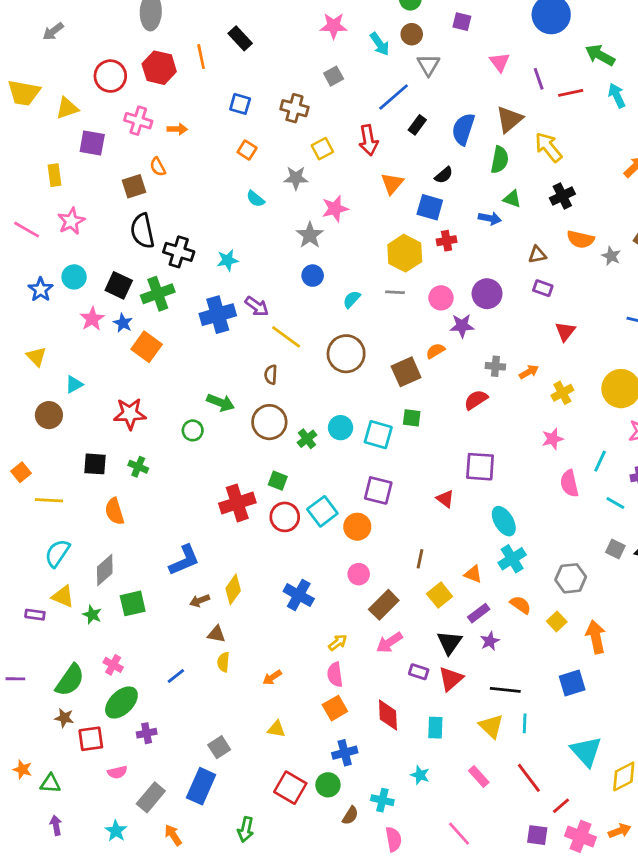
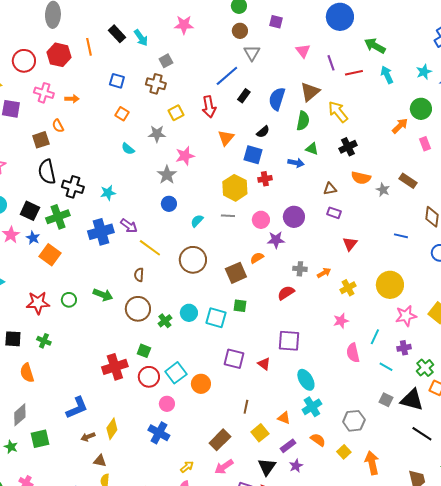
cyan arrow: (380, 44) -> (141, 38), moved
gray square: (334, 76) -> (166, 61), moved
green circle: (193, 430) -> (69, 300), moved
purple square: (378, 490) -> (234, 359), moved
pink circle: (359, 574) -> (167, 404), moved

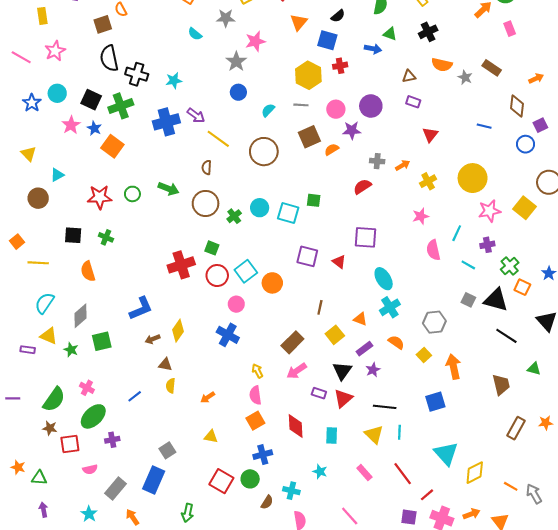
brown square: (236, 273) -> (309, 137), moved
yellow arrow: (187, 467) -> (257, 371), turned -80

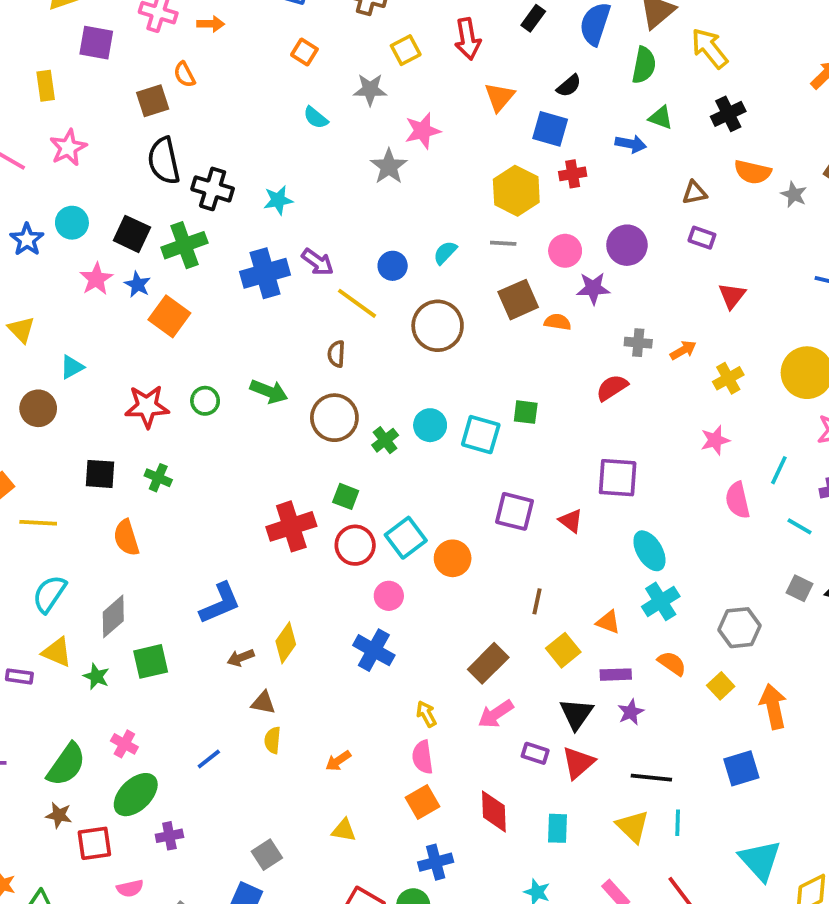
blue circle: (238, 92) -> (393, 266), moved
orange semicircle: (332, 149) -> (558, 322), turned 40
purple rectangle: (364, 349) -> (616, 675), turned 35

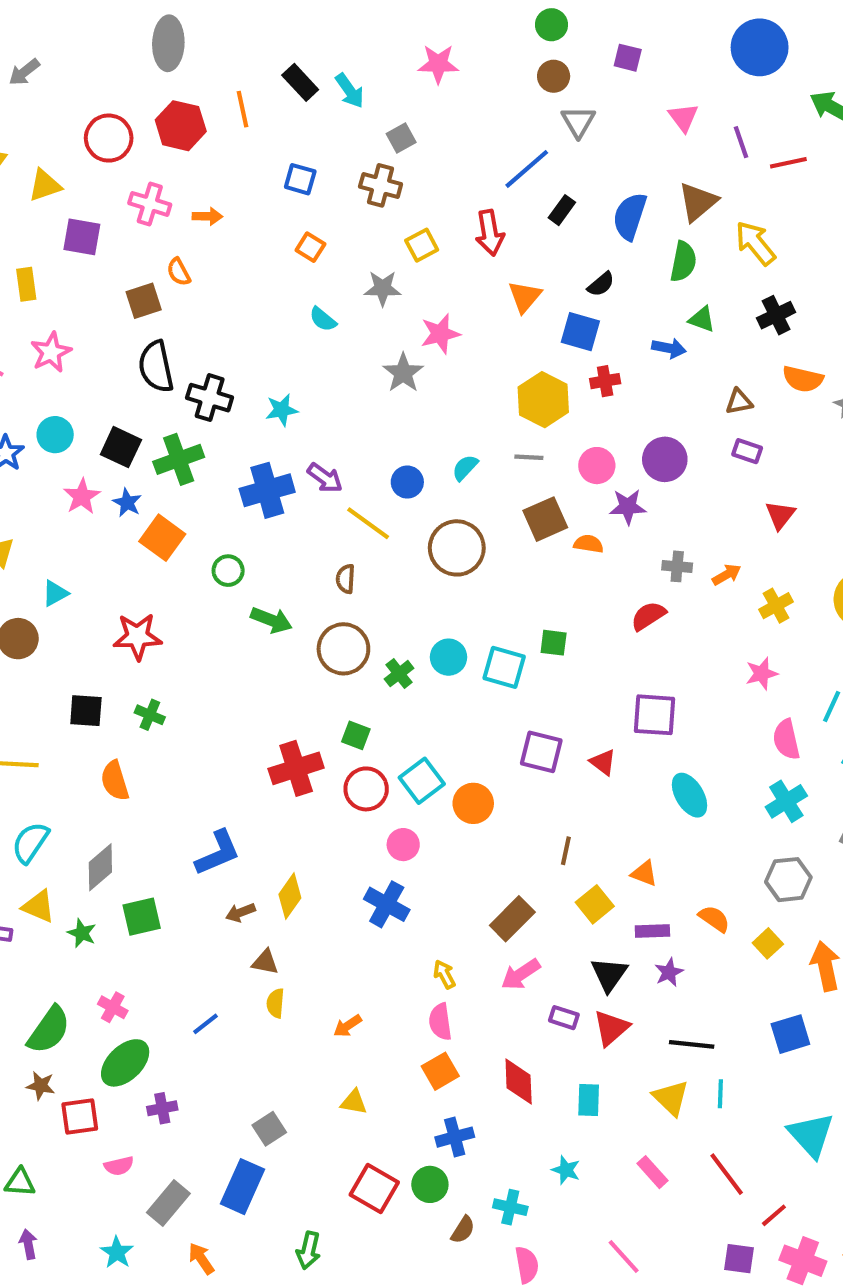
green circle: (205, 401) -> (228, 571), moved
cyan cross: (661, 601) -> (786, 801), moved

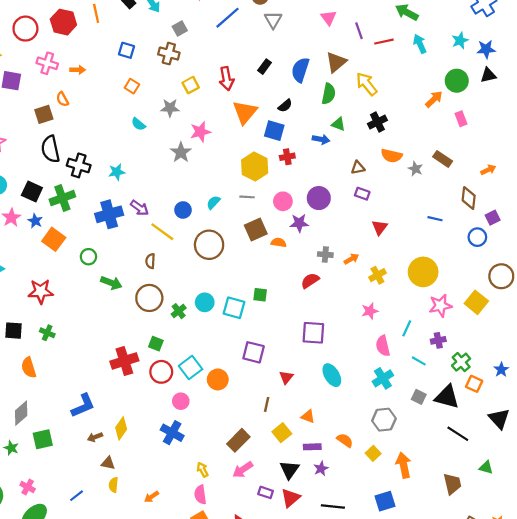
blue line: (527, 169) -> (228, 18), moved
orange triangle: (525, 297) -> (245, 112), size x1.4
red triangle: (603, 762) -> (286, 377), moved, turned 32

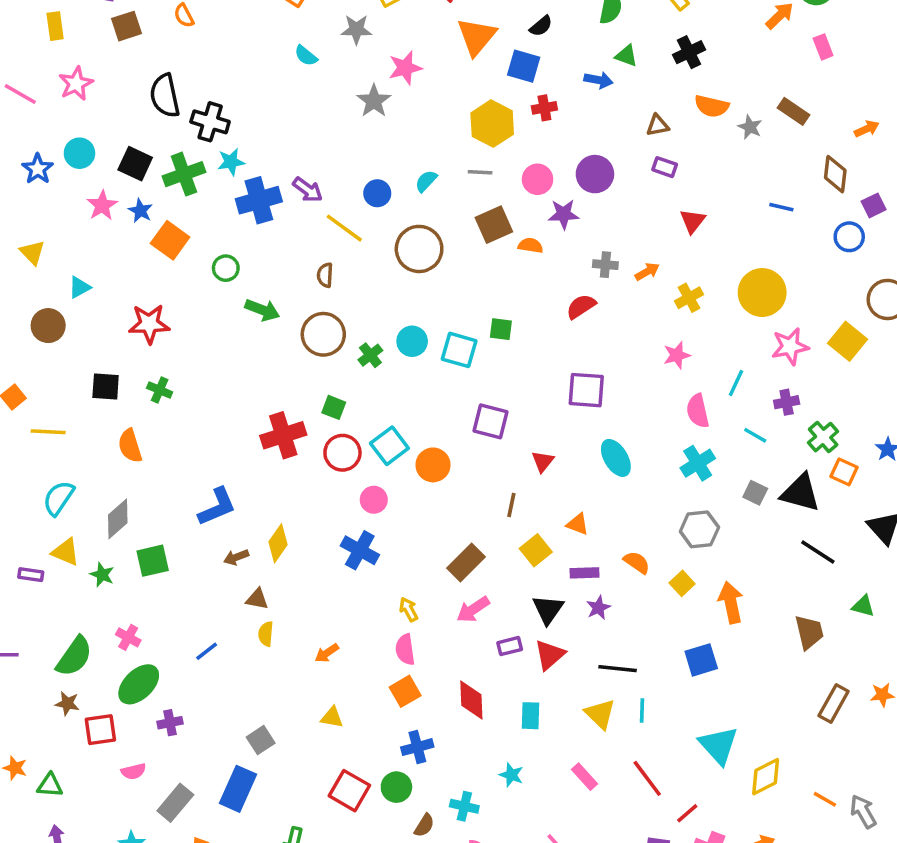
brown square: (44, 114) -> (126, 26), moved
cyan star: (117, 172) -> (231, 162), moved
purple rectangle: (266, 492) -> (510, 646), turned -32

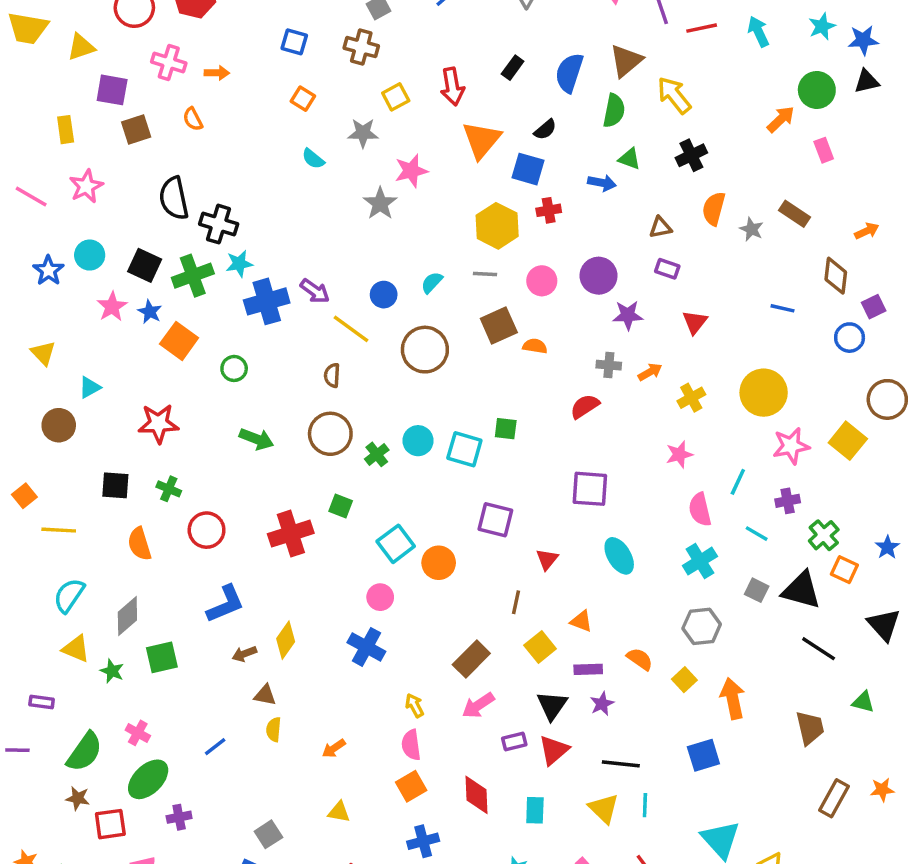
orange semicircle: (712, 106) -> (714, 209), turned 92
purple star: (564, 214) -> (628, 315), moved
green arrow: (262, 310) -> (256, 439), moved
red circle: (342, 453) -> (207, 530), moved
purple rectangle: (31, 575) -> (42, 702), moved

